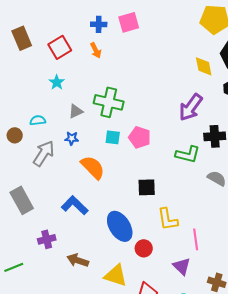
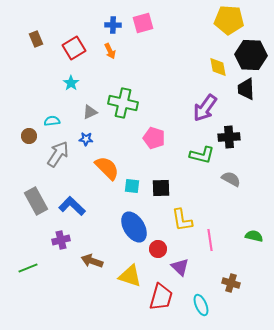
brown rectangle: (22, 38) -> (36, 39), size x0.7
cyan square: (113, 137) -> (132, 186), moved
blue L-shape: (75, 205) -> (72, 206), moved
purple triangle: (182, 266) -> (180, 267), moved

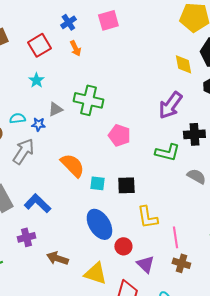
blue cross: (113, 25) -> (68, 22), moved, turned -35
blue star: (86, 139) -> (38, 124), moved
brown cross: (231, 283) -> (181, 263), moved

